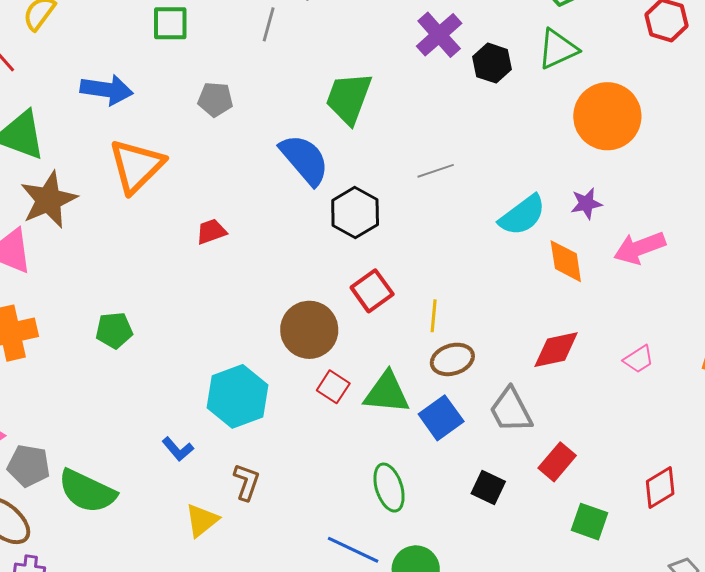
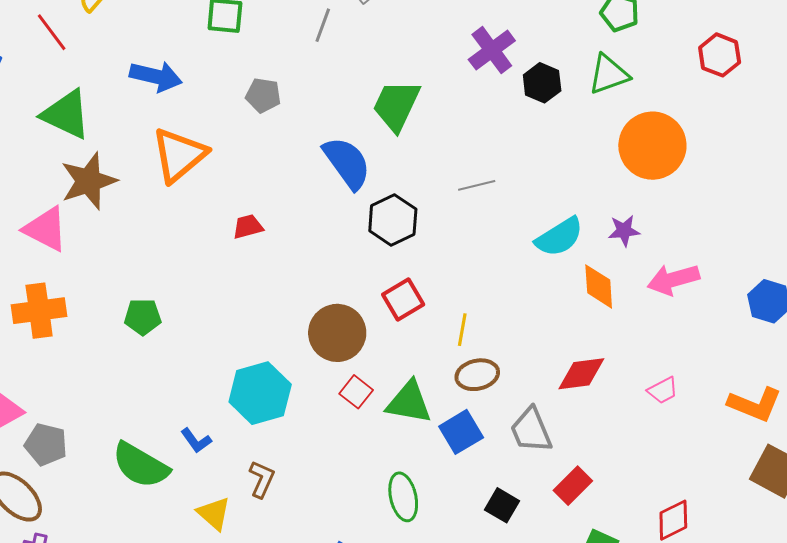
green semicircle: (87, 491) -> (141, 465), moved
yellow triangle: (202, 520) -> (214, 513), turned -45

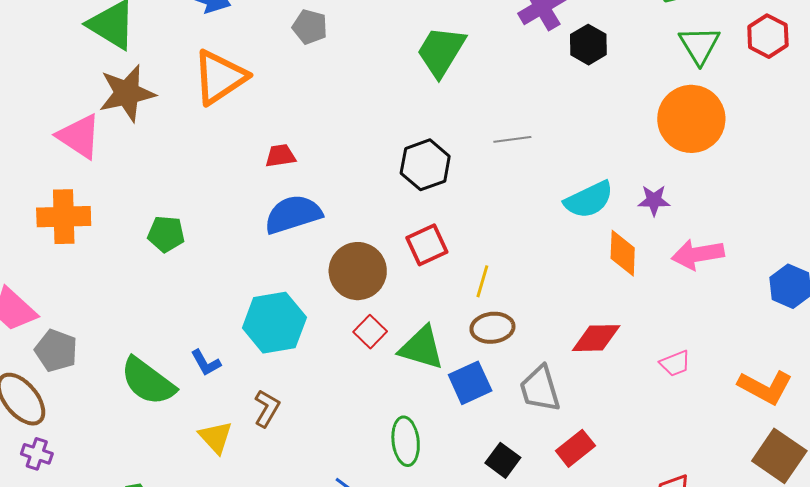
green triangle: (609, 74) -> (699, 45), moved, turned -48
blue semicircle: (347, 163) -> (293, 214), moved, turned -78

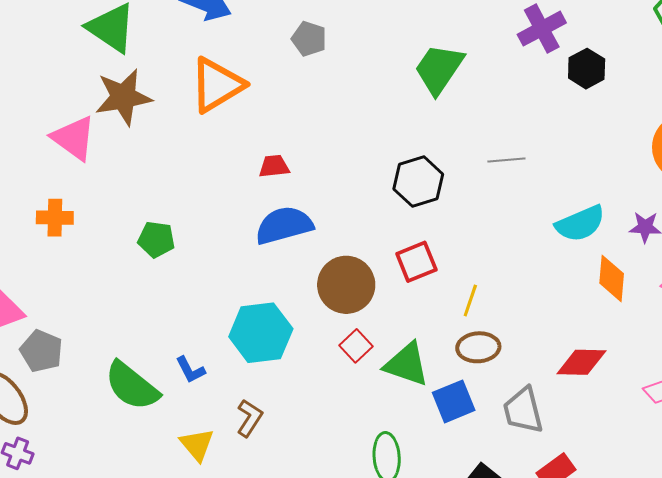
orange cross: (64, 217) -> (55, 218), size x0.7

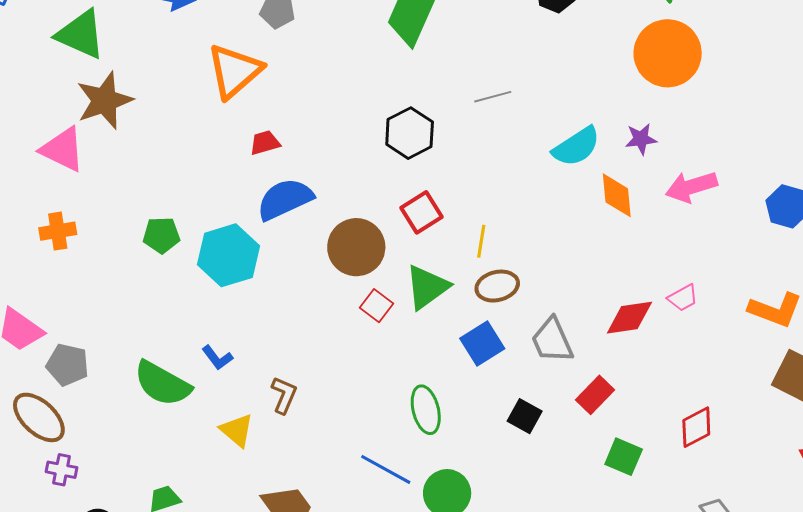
orange triangle: (217, 85) -> (234, 71), moved
cyan hexagon: (261, 333) -> (229, 255), moved
red diamond: (581, 362) -> (629, 318), moved
green triangle: (407, 364) -> (427, 287), moved, turned -45

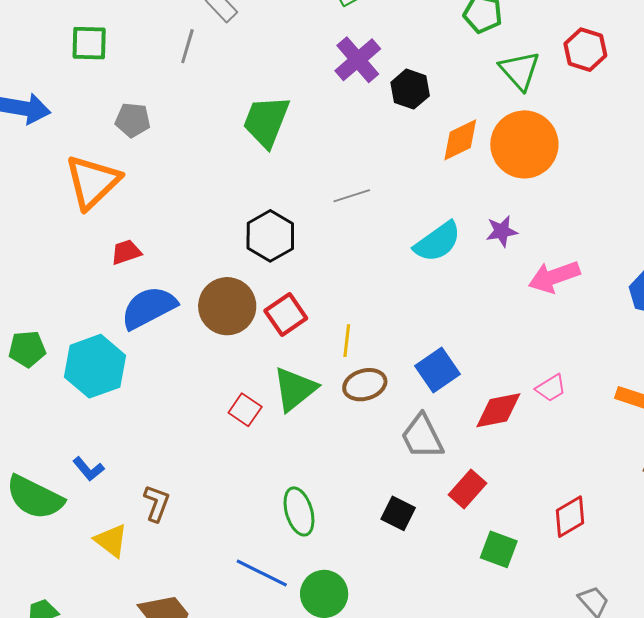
orange diamond: (617, 195) -> (460, 140), moved, turned 72
brown circle: (356, 247) -> (227, 306), moved
blue square: (482, 344) -> (437, 370), moved

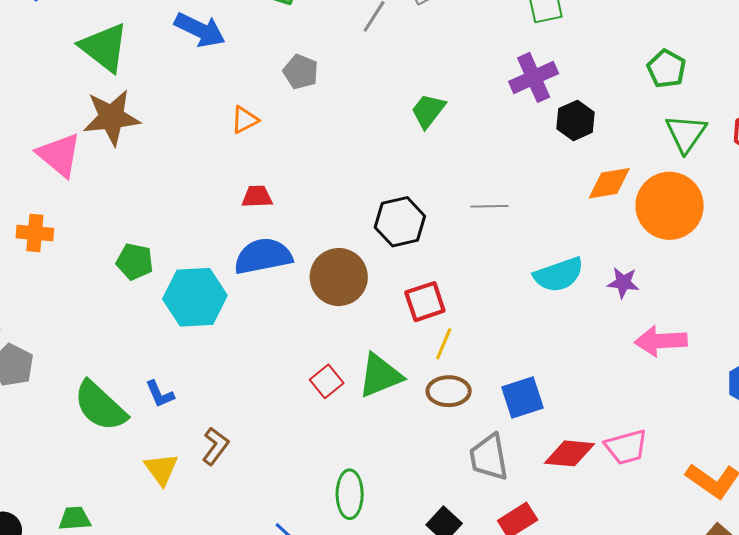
green trapezoid: (266, 121) -> (428, 111), size x0.7
orange triangle: (93, 182) -> (245, 120), size x0.5
red square: (286, 315) -> (425, 302), moved
pink trapezoid: (551, 388) -> (626, 447), size x1.4

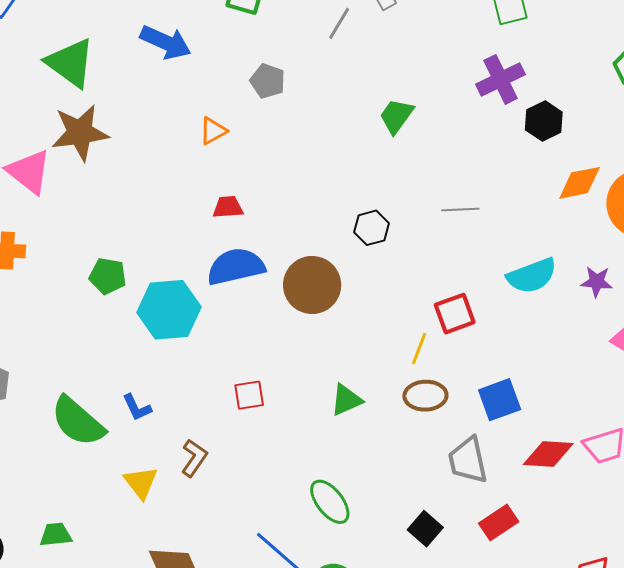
black hexagon: (400, 222) -> (372, 228), size x0.7
red square: (425, 302) -> (455, 314), moved
green triangle: (380, 376) -> (346, 400), moved, size x0.7
red square: (327, 381) -> (249, 395), moved, turned 32
green ellipse: (350, 494) -> (330, 502), turned -36

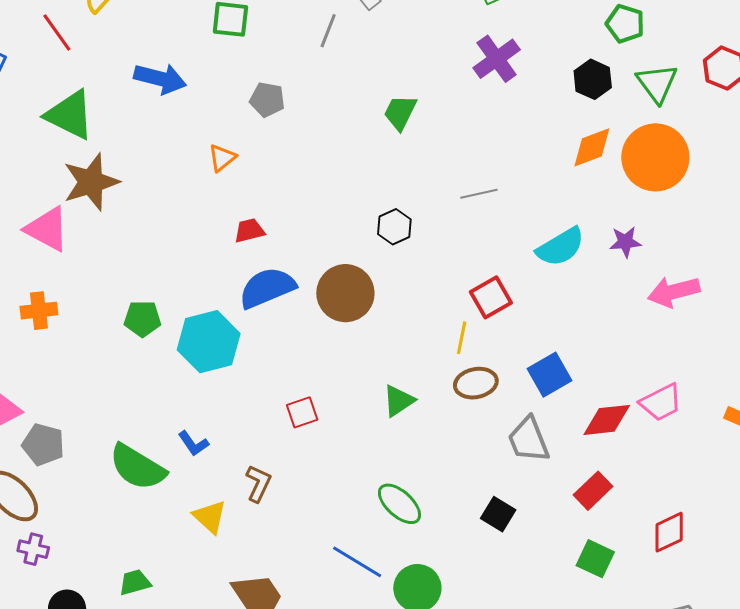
black hexagon: (544, 121) -> (593, 79), moved
red rectangle: (499, 522) -> (593, 491), moved

